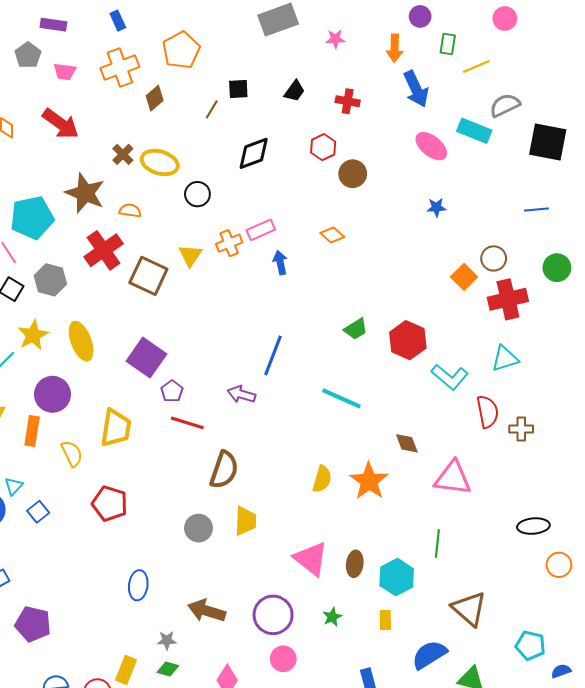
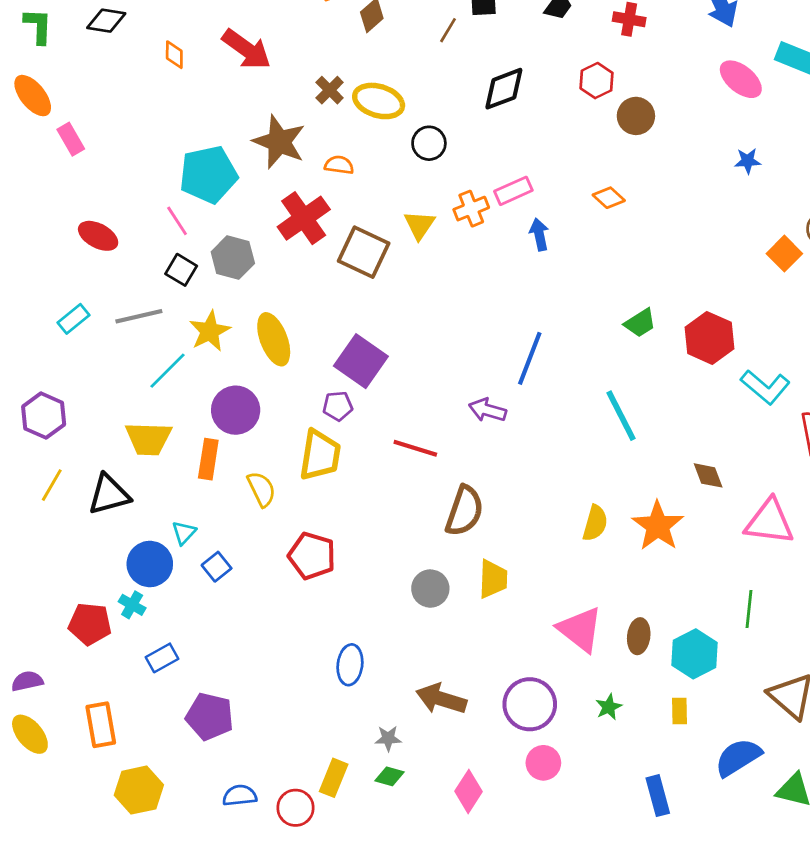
purple pentagon: (172, 391) -> (338, 406), moved, turned 30
cyan line: (341, 398) -> (621, 416), turned 39

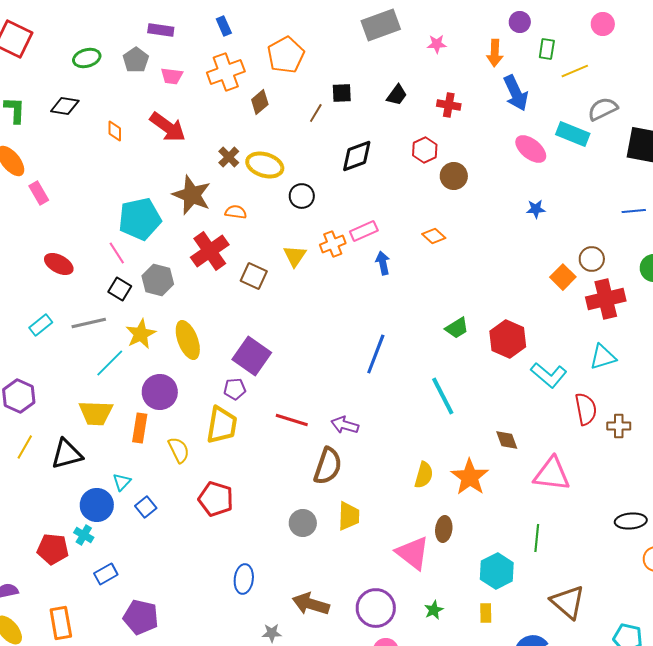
brown square: (364, 252) -> (254, 276), size x0.7
purple arrow: (488, 410) -> (345, 425), moved
brown ellipse: (639, 636) -> (444, 529), moved

